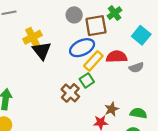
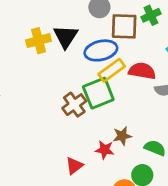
yellow cross: (33, 37) -> (39, 41), moved
black triangle: (42, 51) -> (66, 37), moved
green square: (87, 80) -> (98, 93), size x1.6

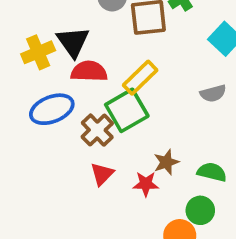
blue ellipse: (101, 50) -> (52, 109), moved
red semicircle: (142, 71) -> (89, 71), moved
red triangle: (74, 166) -> (102, 174), moved

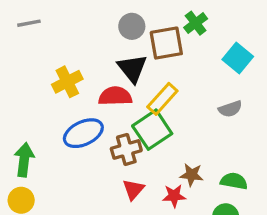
black triangle: (73, 42) -> (132, 68), moved
brown cross: (97, 130) -> (126, 149), turned 32
brown star: (166, 162) -> (192, 175), turned 30

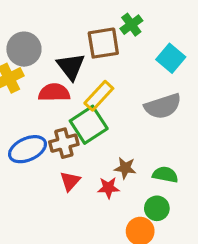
gray circle: (132, 26) -> (24, 49), moved, size x1.4
gray semicircle: (230, 109) -> (163, 106), size x1.6
blue ellipse: (83, 133) -> (27, 149), moved

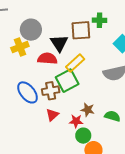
green cross: (131, 25) -> (100, 20), turned 32
blue ellipse: (27, 149) -> (28, 92), turned 70
green circle: (157, 208) -> (83, 136), moved

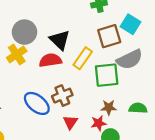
brown square: (81, 30) -> (109, 36), moved
green square: (67, 81) -> (107, 75), moved, turned 35

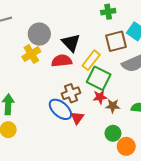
green square: (107, 75) -> (99, 78), moved, turned 30
blue ellipse: (37, 103) -> (60, 109), moved
red star: (99, 123) -> (100, 97), moved

